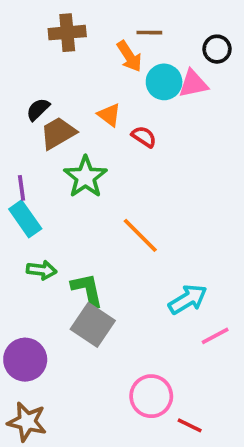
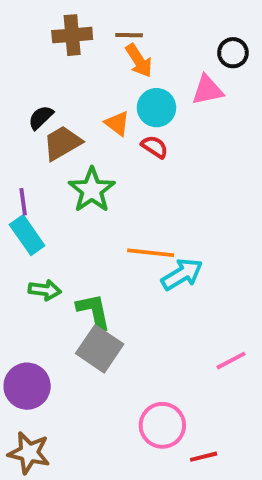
brown line: (149, 33) -> (129, 35), moved
cyan circle: (164, 82) -> (156, 108), moved
orange line: (140, 235) -> (151, 253), turned -39
cyan arrow: (188, 299) -> (182, 274), moved
red line: (190, 425) -> (204, 457), turned -40

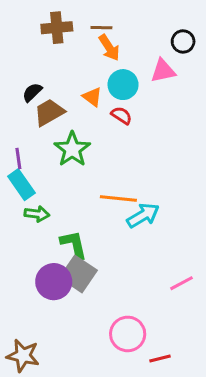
green arrow: (45, 290) -> (37, 214), moved
purple circle: (27, 386) -> (54, 282), moved

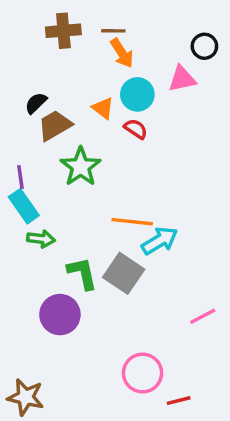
gray square: (78, 274) -> (124, 273), moved

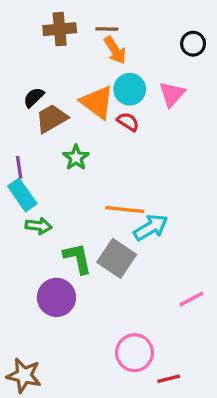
pink triangle: (182, 79) -> (172, 94), moved, turned -36
orange triangle: (103, 108) -> (97, 102), size x1.6
green star: (81, 167) -> (76, 158), size x0.7

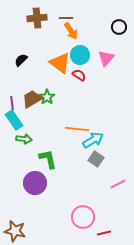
brown trapezoid: (52, 119) -> (32, 99), moved
gray square: (117, 258) -> (96, 159), moved, size x0.7

